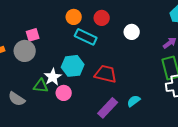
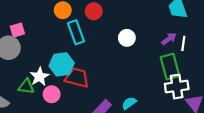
white circle: (132, 32) -> (127, 38), moved
cyan rectangle: (86, 37) -> (76, 32), turned 45
red trapezoid: (106, 74) -> (77, 78), moved

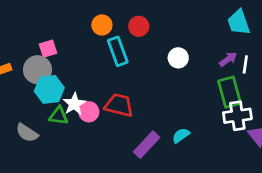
cyan hexagon: (62, 64) -> (49, 89), moved
pink circle: (52, 94) -> (89, 112), moved

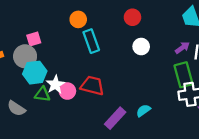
red circle: (139, 26) -> (132, 17), moved

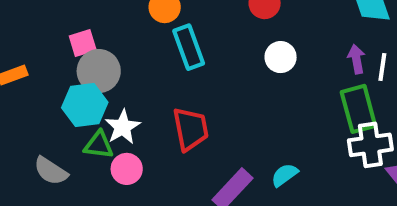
purple arrow: (182, 48) -> (356, 59), turned -64
gray circle: (25, 56) -> (99, 71), moved
red trapezoid: (92, 86) -> (191, 129), turned 65
pink circle: (67, 91) -> (127, 169), moved

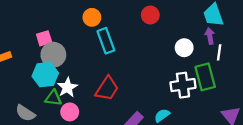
white circle: (281, 57) -> (184, 48), moved
purple arrow: (356, 59) -> (210, 36), moved
red trapezoid: (191, 129) -> (107, 89), turned 44
white cross: (370, 145) -> (183, 85), moved

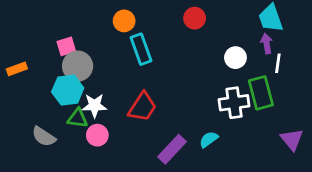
white star: (67, 87) -> (94, 106), turned 30

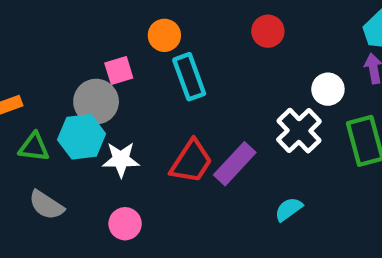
pink square: (66, 46) -> (119, 71), moved
white cross: (234, 103) -> (299, 131), moved, turned -36
green triangle: (78, 118) -> (34, 147), moved
pink circle: (97, 135) -> (125, 224), moved
purple rectangle: (172, 149) -> (235, 164), moved

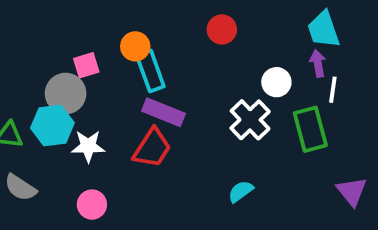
orange circle: (164, 35) -> (135, 46), moved
purple rectangle: (235, 164) -> (163, 112), moved, turned 69

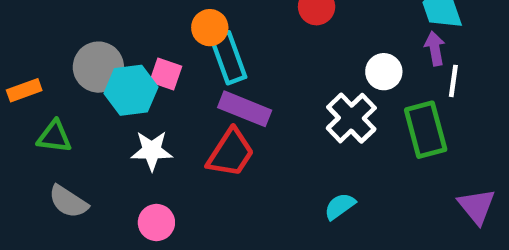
pink square: (86, 65) -> (166, 74), moved, turned 36
gray circle: (66, 93) -> (98, 67), moved
cyan hexagon: (52, 125) -> (131, 90), moved

